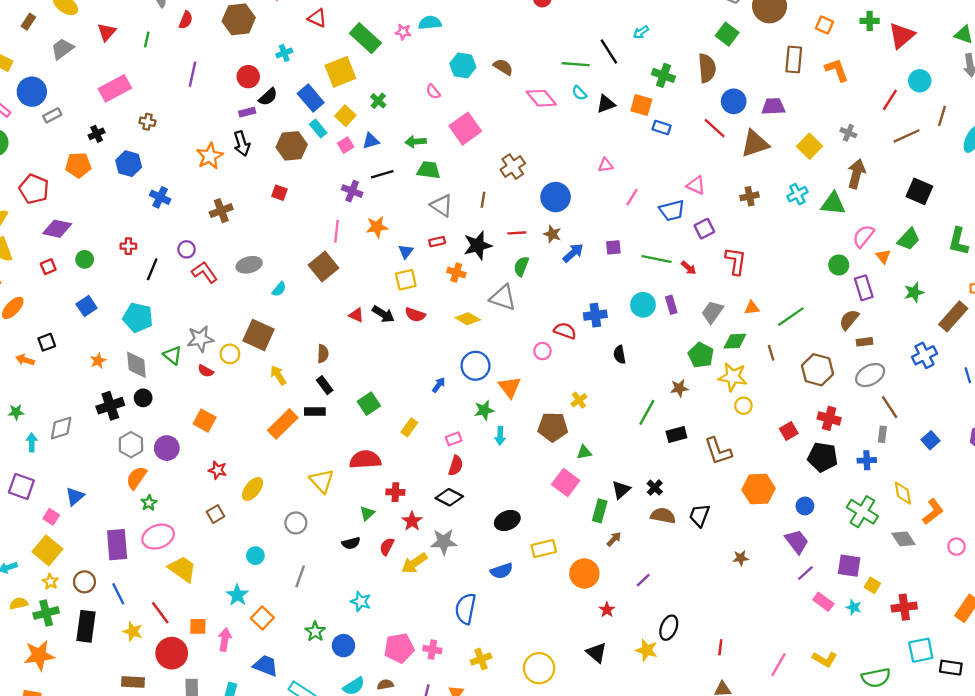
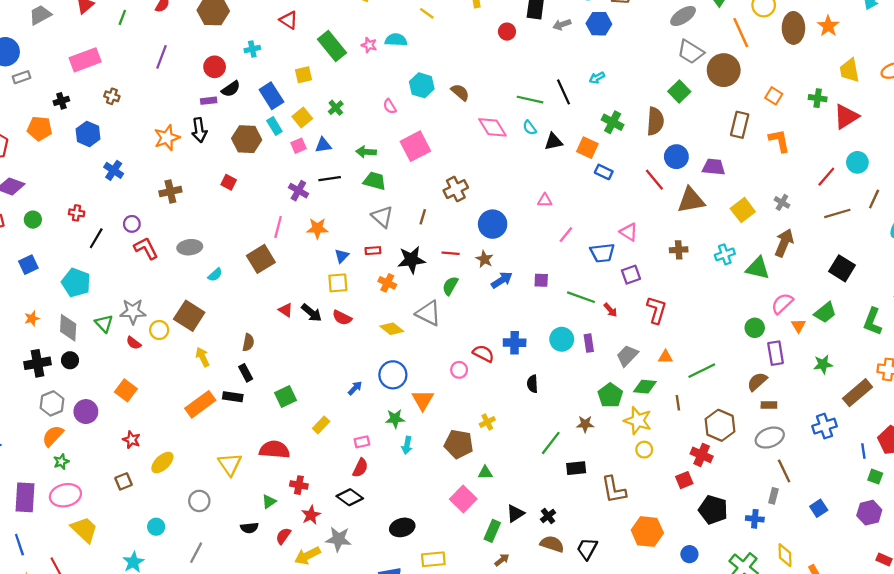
yellow square: (340, 72) -> (304, 75), size x0.6
red cross: (829, 418) -> (702, 455), moved

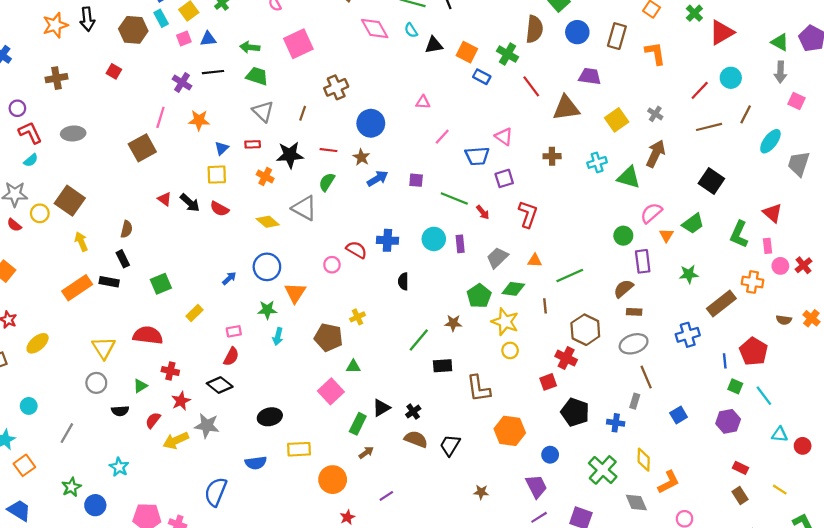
green cross: (818, 98) -> (694, 13), turned 35
green cross: (613, 122) -> (508, 54), moved
blue circle: (676, 157) -> (577, 32), moved
cyan semicircle: (215, 275) -> (31, 160), moved
gray circle: (199, 501) -> (96, 383), moved

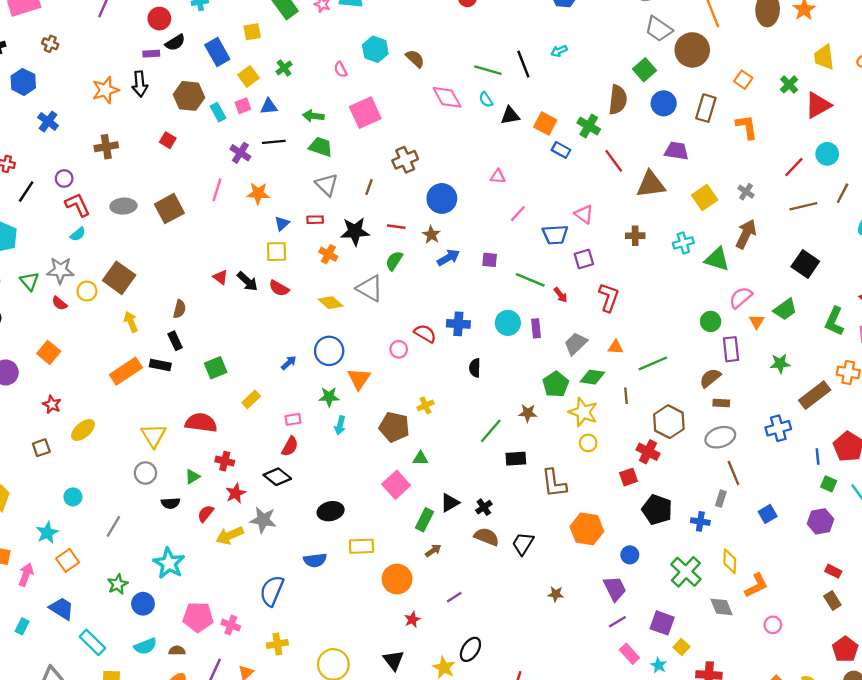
cyan rectangle: (161, 18) -> (218, 112), moved
brown square: (142, 148) -> (169, 209), moved
cyan star: (119, 467) -> (169, 563), size x1.5

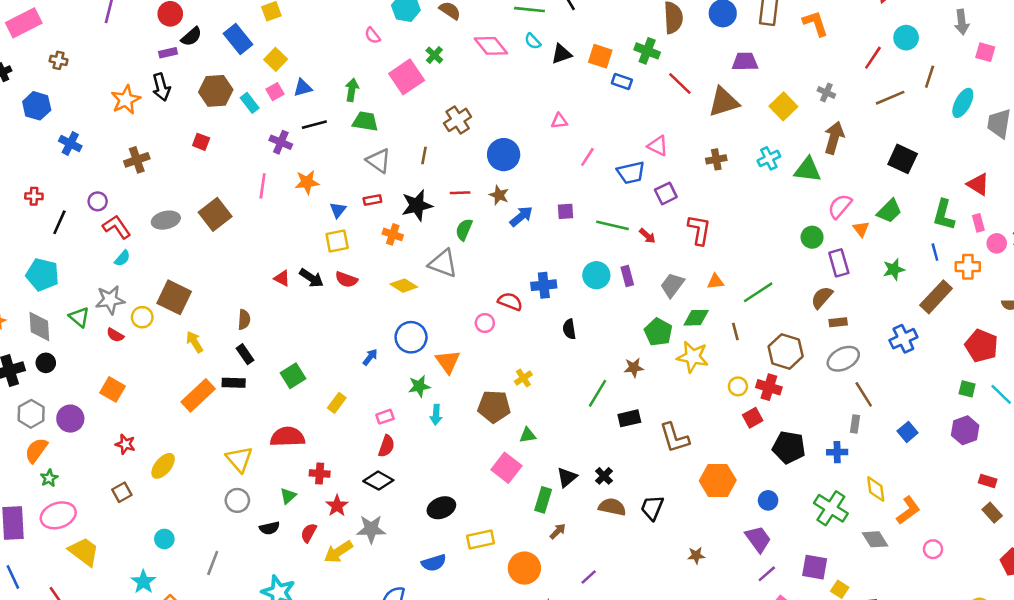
green cross: (284, 68) -> (434, 55), moved
green arrow: (313, 116) -> (352, 90), turned 102
yellow circle: (588, 443) -> (738, 386), moved
blue line: (818, 456) -> (935, 252), moved

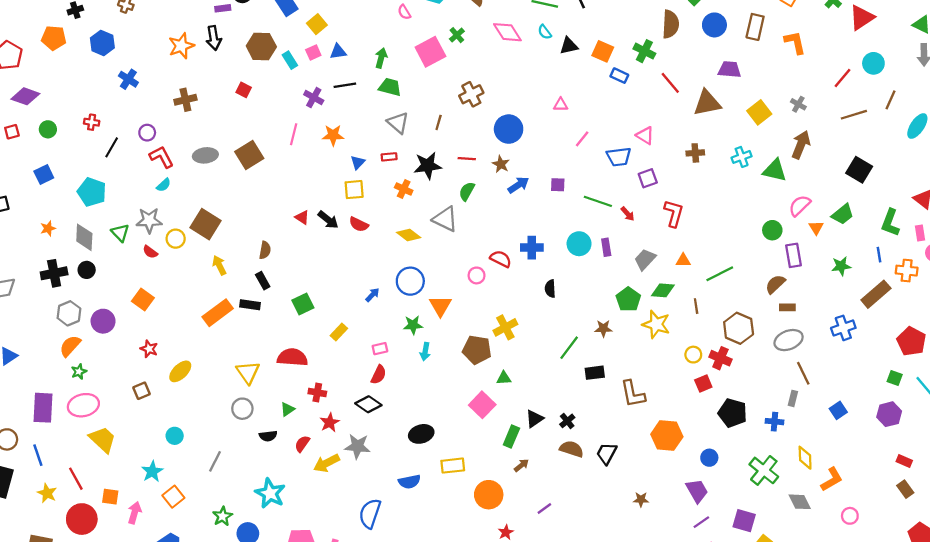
yellow cross: (523, 378) -> (505, 327), size x1.5

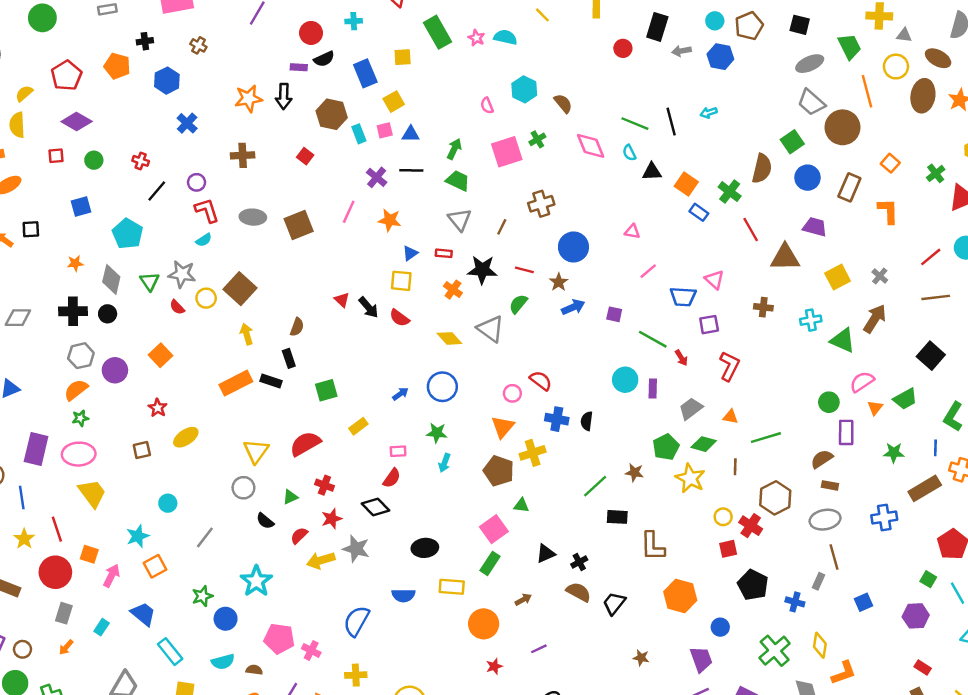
blue cross: (532, 248) -> (557, 419), moved
orange triangle: (440, 306) -> (503, 427), moved
red semicircle: (292, 357) -> (305, 444), turned -44
black semicircle: (268, 436) -> (265, 521), turned 36
green rectangle: (511, 436) -> (490, 563), moved

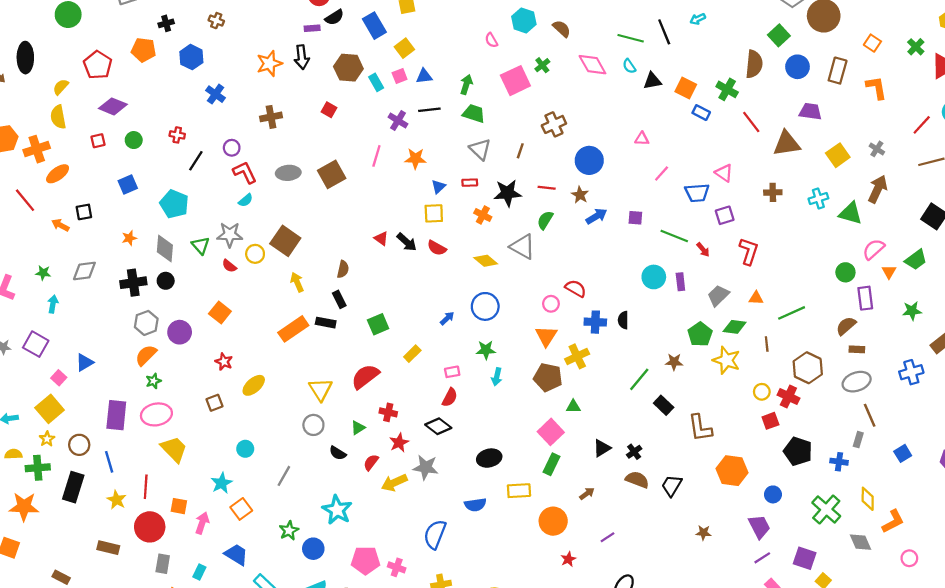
gray diamond: (18, 318) -> (84, 271), moved
black rectangle: (617, 517) -> (664, 405), turned 48
red line: (57, 529) -> (146, 487), turned 30

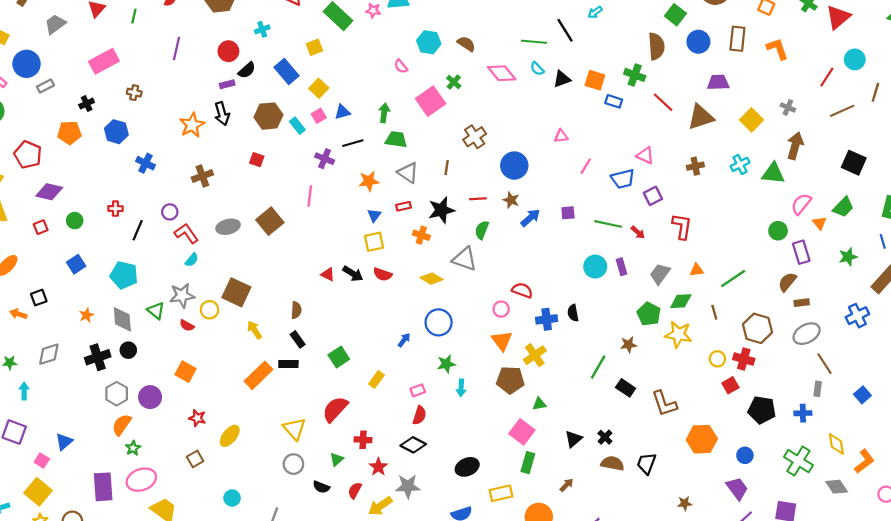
orange star: (415, 159) -> (369, 181), moved

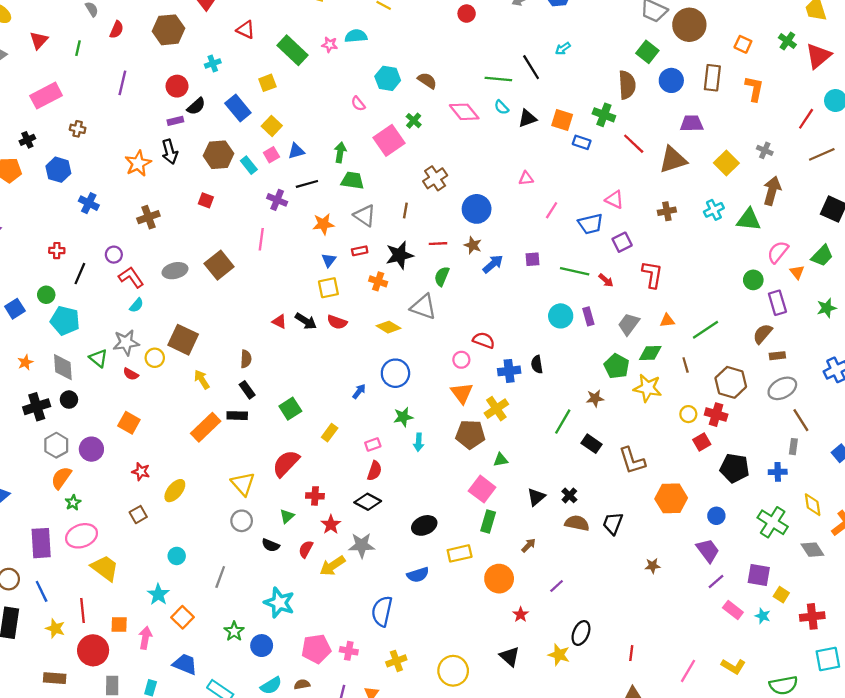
orange L-shape: (777, 49) -> (754, 89), turned 30
green circle: (75, 221) -> (46, 295), moved

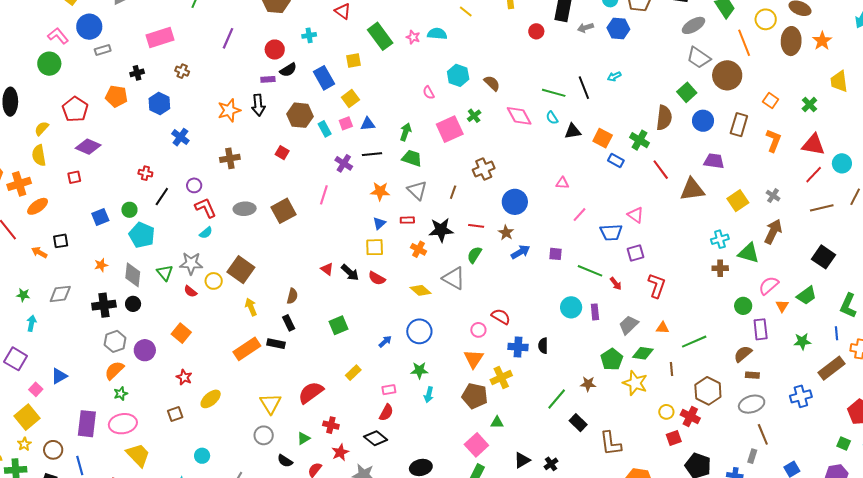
red triangle: (818, 56) -> (813, 145), moved, turned 40
brown cross: (667, 211) -> (720, 268), moved
green square: (290, 409) -> (339, 325), moved

